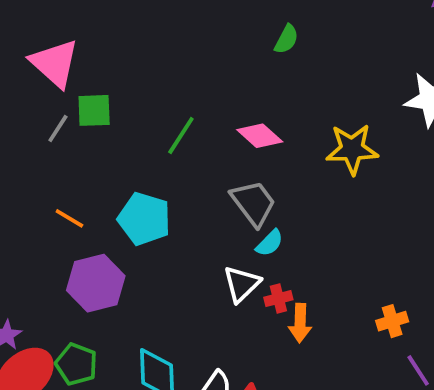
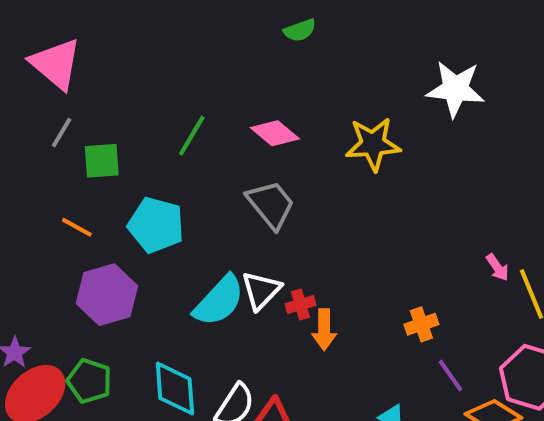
green semicircle: (286, 39) -> (300, 30), turned 44
green square: (94, 110) -> (102, 161), moved
cyan semicircle: (270, 243) -> (219, 301), moved, size x1.8

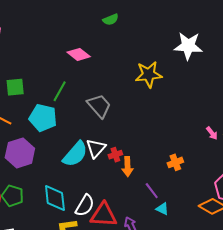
pink diamond: (275, 133) -> (79, 54), moved
green line: (192, 136) -> (60, 91), moved
purple line: (451, 376) -> (152, 191), moved

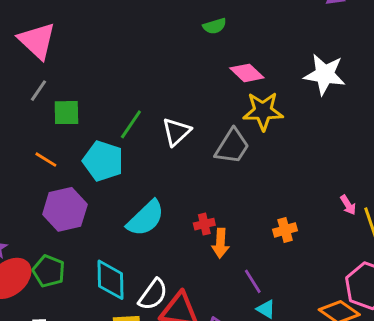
pink diamond: (79, 54) -> (247, 73), moved
gray trapezoid: (99, 106) -> (232, 146), moved, turned 68
white triangle: (96, 148) -> (176, 132), moved
orange cross: (175, 162) -> (285, 230), moved

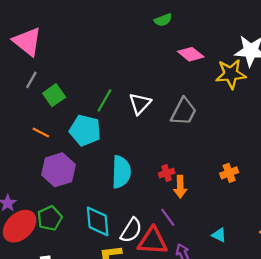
yellow star: (263, 111) -> (231, 74), moved
green square: (66, 113) -> (54, 95), turned -30
cyan semicircle: (146, 218) -> (121, 172), turned -40
green pentagon: (49, 271) -> (50, 218), turned 30
purple line: (253, 281) -> (168, 217), moved

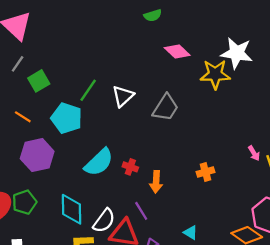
cyan semicircle: (121, 172) -> (99, 162), turned 40
red cross: (167, 173) -> (130, 167), moved, turned 32

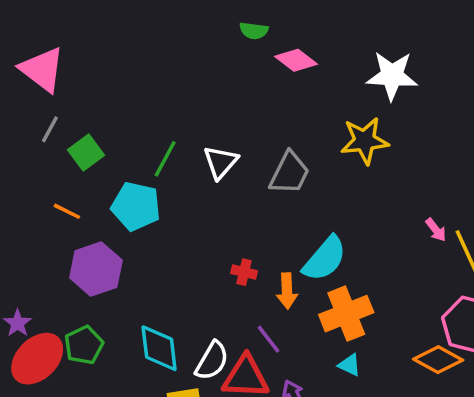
green semicircle: (153, 15) -> (254, 31), turned 30
pink diamond: (177, 52) -> (296, 60), moved
yellow star: (215, 74) -> (365, 141), moved
cyan semicircle: (99, 162) -> (325, 259), moved
orange cross: (206, 172) -> (346, 314), moved, size x1.8

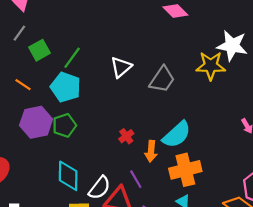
white star: (392, 76) -> (232, 46), moved
green line: (165, 159) -> (72, 58), moved
red cross: (244, 272) -> (126, 136), turned 32
green pentagon: (84, 345) -> (64, 125), moved

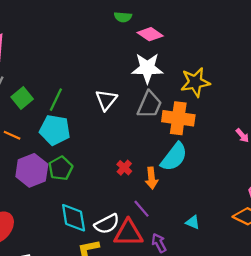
white star: (232, 46) -> (147, 68), moved
orange cross: (185, 170) -> (178, 118), moved, turned 32
white semicircle: (99, 188) -> (107, 224), turned 35

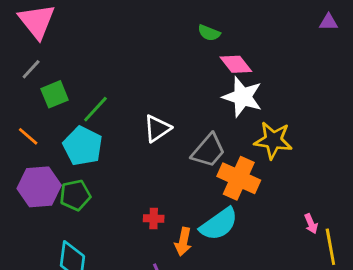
white star: (147, 68) -> (242, 97), moved
red cross: (124, 168) -> (154, 219), turned 32

